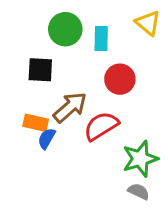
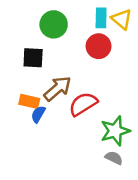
cyan rectangle: (101, 39) -> (101, 18), moved
red circle: (120, 79) -> (99, 46), moved

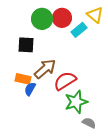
cyan rectangle: (101, 18) -> (79, 30), moved, turned 49
red circle: (99, 46) -> (62, 18), moved
green star: (115, 131) -> (76, 102), moved

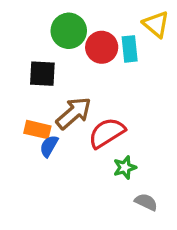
red circle: (62, 18) -> (102, 47), moved
cyan rectangle: (79, 30) -> (130, 49), turned -56
green star: (76, 102) -> (125, 167), size x0.6

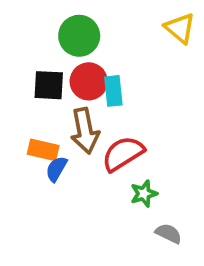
red circle: (102, 47) -> (89, 81), moved
cyan rectangle: (130, 49) -> (113, 91), moved
brown arrow: (74, 113) -> (85, 131), turned 120

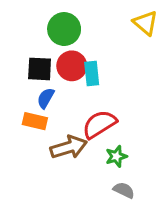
brown arrow: (85, 131) -> (69, 147), moved, turned -96
blue semicircle: (56, 169) -> (46, 98), moved
gray semicircle: (169, 234) -> (124, 190), moved

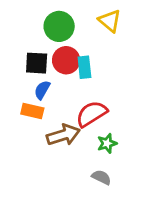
yellow triangle: (145, 23) -> (110, 21), moved
gray semicircle: (124, 190) -> (101, 177), moved

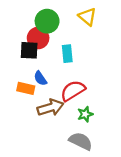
red circle: (66, 60) -> (38, 38), moved
blue semicircle: (42, 90) -> (40, 78), moved, turned -64
gray semicircle: (101, 177) -> (81, 141), size x1.5

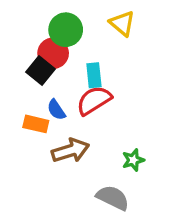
black square: (29, 50) -> (41, 71), turned 36
red semicircle: (73, 91) -> (94, 100), moved
green star: (85, 114) -> (133, 160), moved

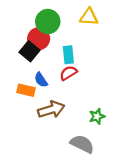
yellow triangle: (122, 23) -> (89, 17), turned -36
red semicircle: (94, 100) -> (68, 73), size x0.7

